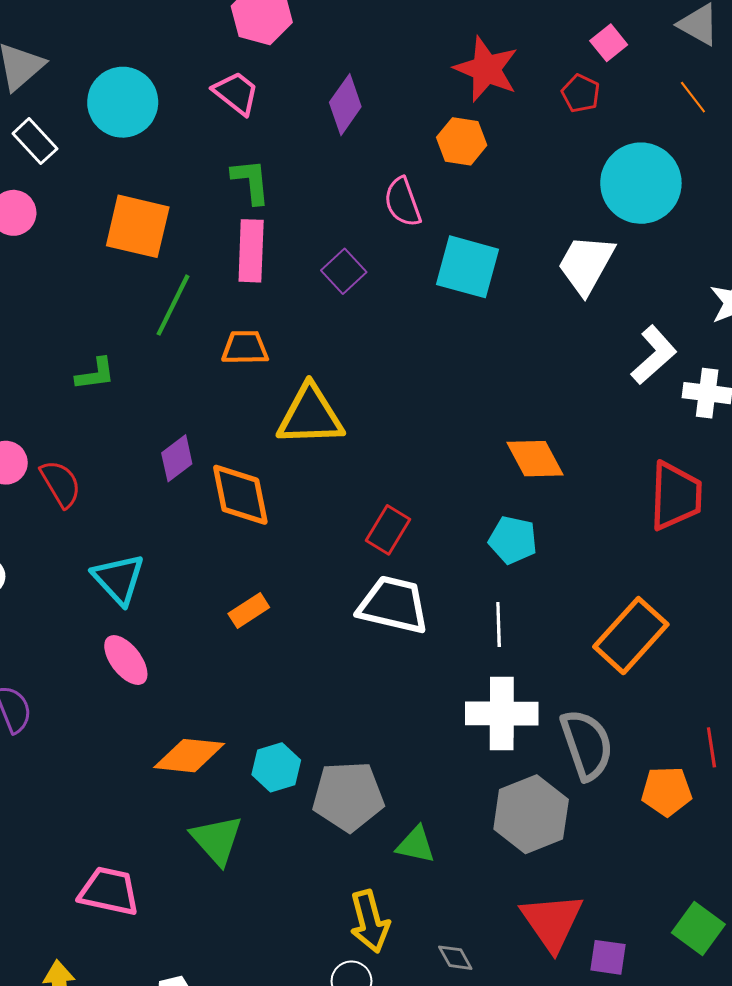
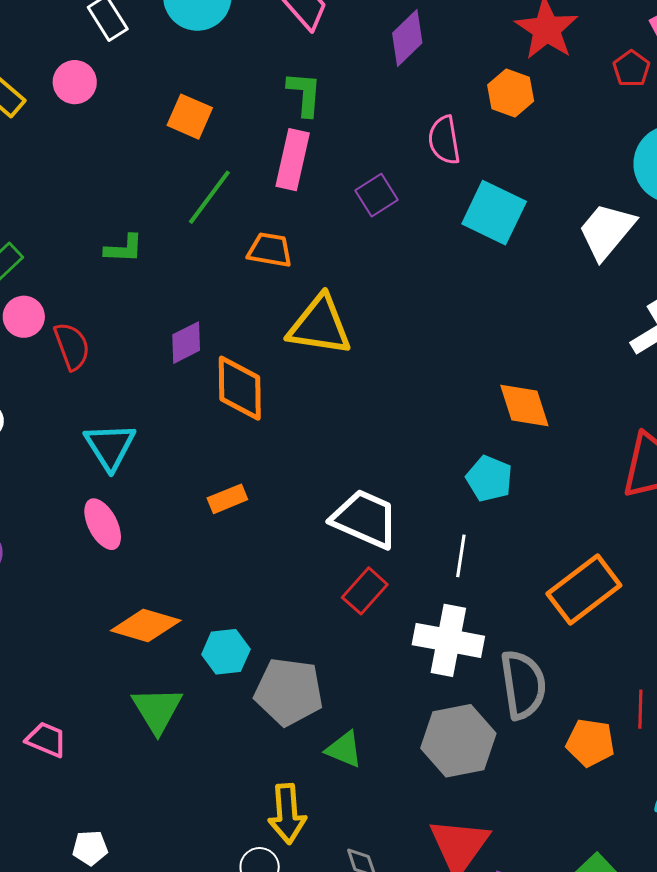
orange square: (138, 226) -> (190, 117), size x0.7
red rectangle: (388, 530) -> (365, 591), moved
pink trapezoid: (109, 891) -> (46, 740), size x0.7

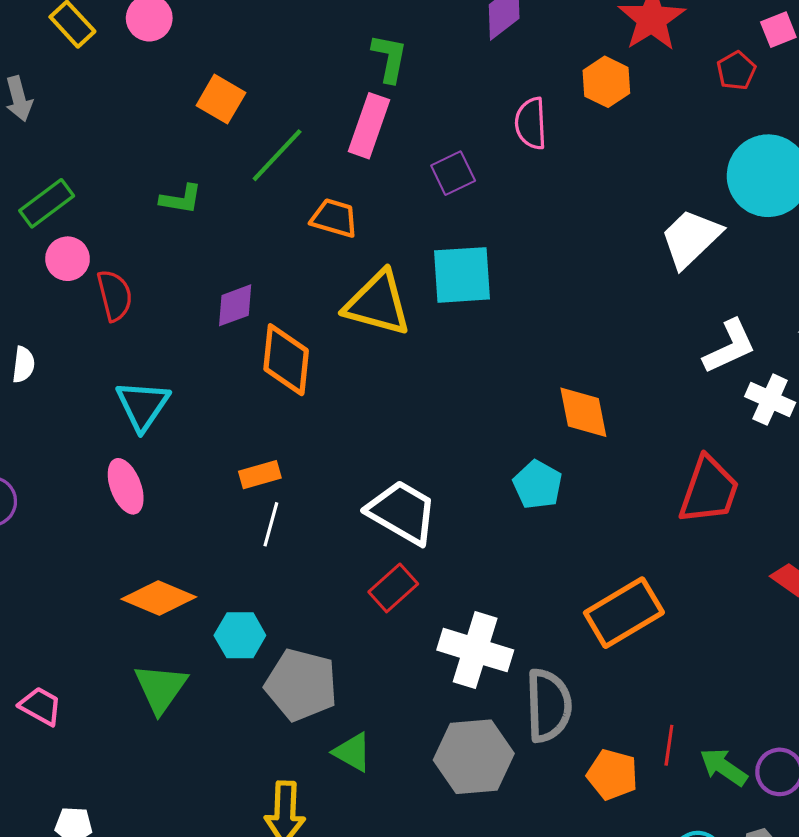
orange square: (190, 117) -> (221, 99), moved
cyan square: (494, 213) -> (462, 275), moved, turned -36
white line: (461, 556) -> (271, 524), moved

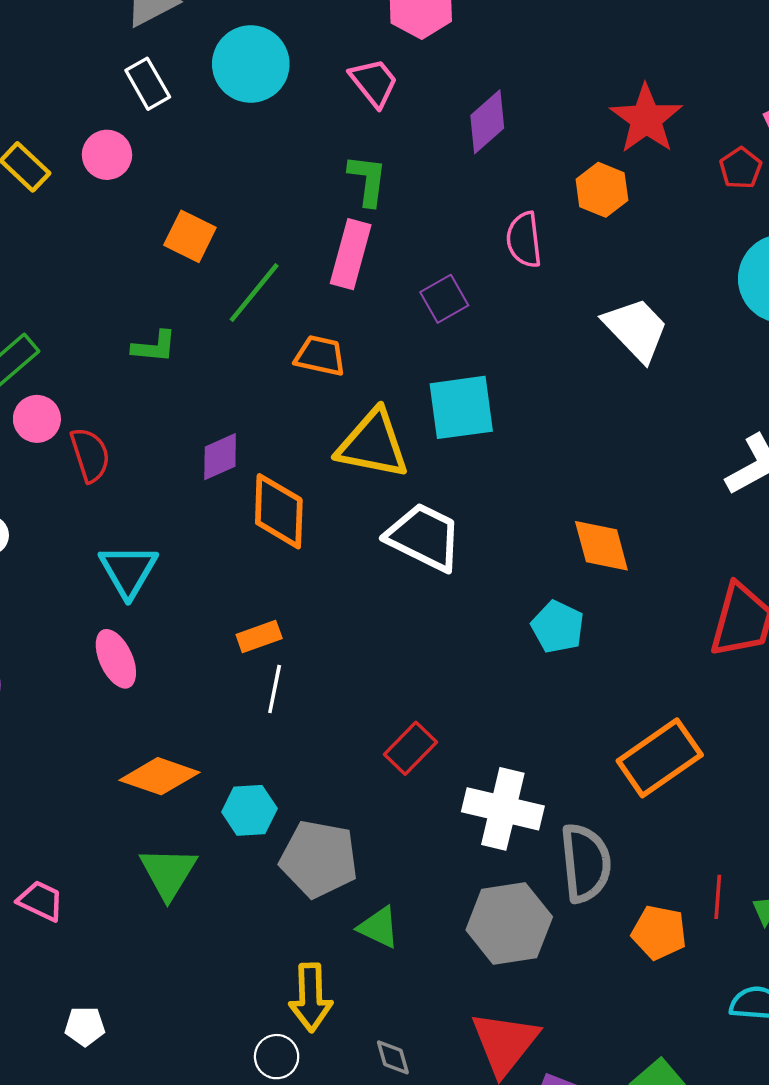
white trapezoid: (691, 238) -> (636, 329), moved, turned 94
white trapezoid: (402, 512) -> (424, 537), moved

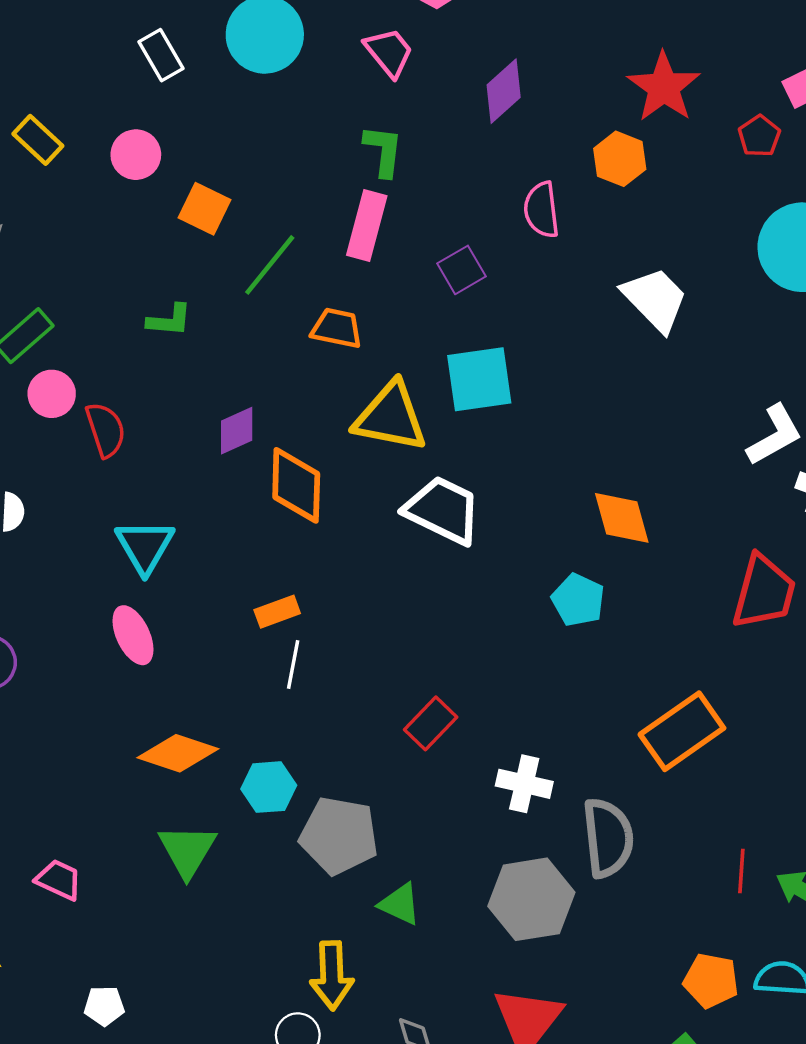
pink circle: (107, 155) -> (136, 155), moved
white cross: (503, 809) -> (524, 784), size x0.7
orange pentagon: (659, 932) -> (711, 981), moved

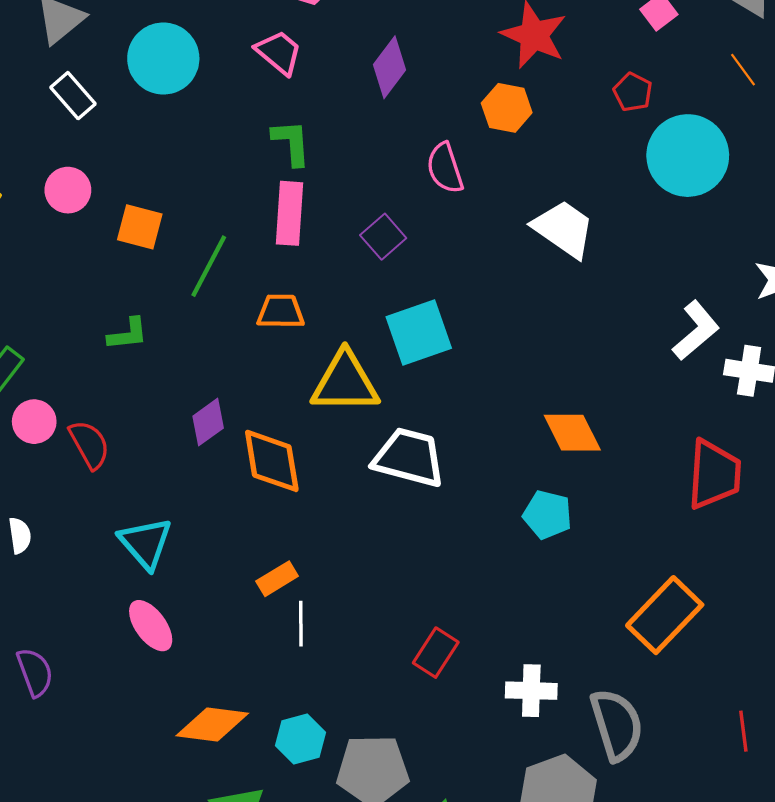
red pentagon: (759, 136) -> (633, 92), moved

